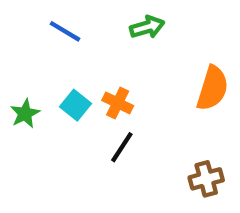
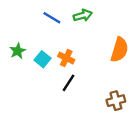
blue line: (65, 31) -> (52, 18), moved
green star: (25, 114) -> (18, 51), moved

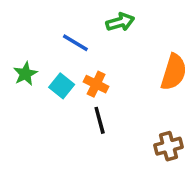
blue line: (52, 18) -> (75, 43), moved
black line: (69, 83) -> (100, 120), turned -48

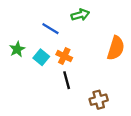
brown cross: (169, 146) -> (99, 100), moved

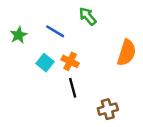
green arrow: (80, 15) -> (88, 16), turned -114
green star: (17, 49) -> (19, 35), moved

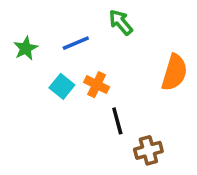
blue line: (55, 31) -> (76, 43), turned -54
black line: (73, 88) -> (117, 121), moved

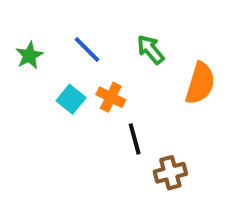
green arrow: (121, 22) -> (151, 49), moved
blue line: (76, 43) -> (87, 49), turned 68

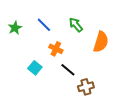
cyan square: (71, 99) -> (35, 68), moved
black line: (135, 139) -> (68, 70), turned -35

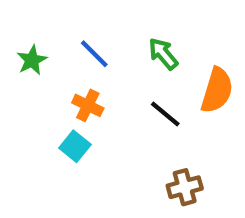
orange cross: (56, 49) -> (88, 105), moved
black line: (68, 70) -> (165, 114), moved

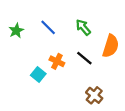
orange cross: (88, 105) -> (57, 61), moved
brown cross: (185, 187) -> (94, 95), turned -35

